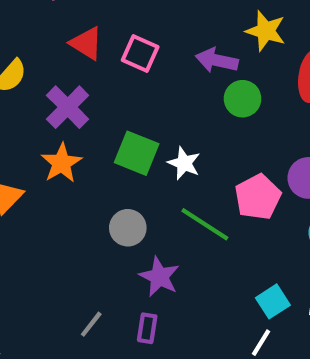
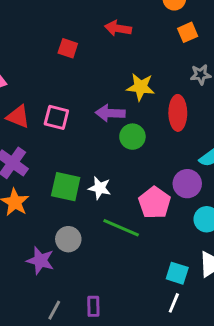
purple star: (159, 277) -> (40, 261), moved
cyan square: (273, 301) -> (177, 273), turned -30

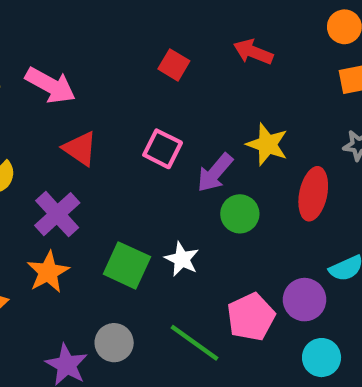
purple arrow: (110, 113) -> (215, 173), turned -64
pink square: (56, 117) -> (163, 149), moved
white star: (100, 188) -> (182, 259), moved

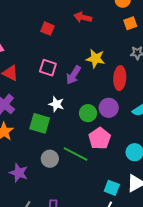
green circle: (240, 214) -> (88, 113), moved
white star: (182, 259) -> (56, 104), moved
purple circle: (305, 300) -> (109, 108), moved
gray circle: (114, 343) -> (50, 159), moved

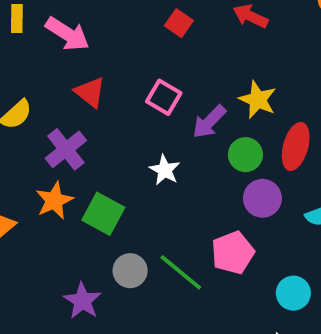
green circle: (88, 113) -> (245, 155), moved
green square: (40, 123) -> (103, 214), moved
purple star: (19, 173) -> (82, 301), moved

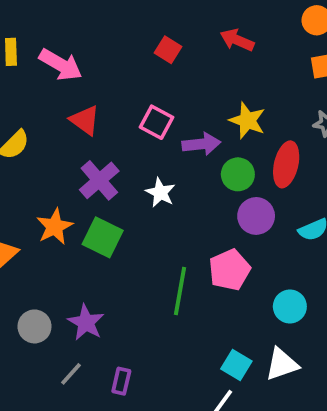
purple arrow: (209, 122) -> (201, 144), turned -138
purple cross: (66, 149) -> (99, 180), moved
gray circle: (130, 271) -> (35, 326), moved
green line: (181, 272) -> (180, 291), turned 63

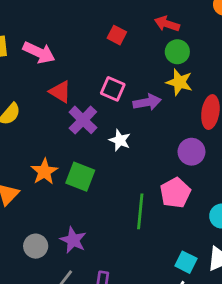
green circle: (238, 174) -> (177, 52), moved
purple cross: (99, 180) -> (83, 120), moved

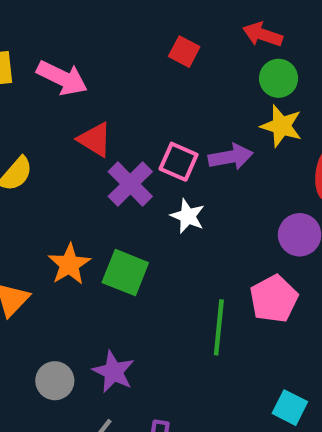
pink square: (113, 89) -> (179, 162), moved

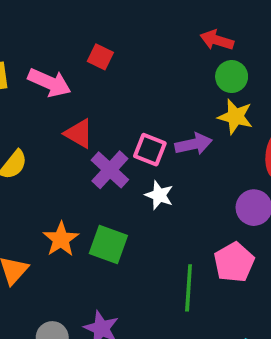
red square: (184, 52) -> (100, 57), moved

